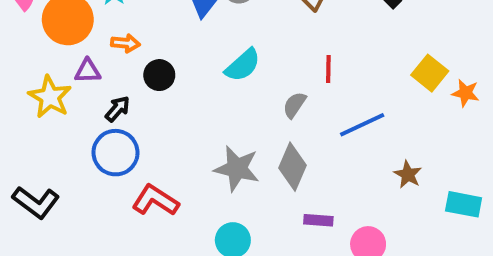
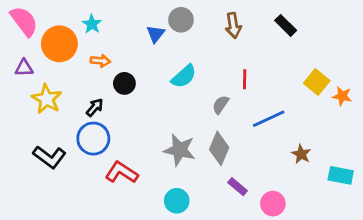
purple triangle: (88, 71) -> (24, 68), moved
black L-shape: (36, 202) -> (49, 157), moved
purple rectangle: (318, 220) -> (238, 187), turned 36

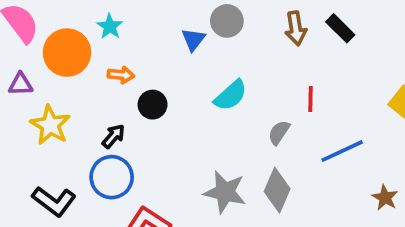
black rectangle: (286, 25) -> (340, 28), moved

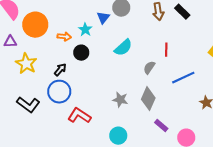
cyan star: (110, 27) -> (85, 30), moved
gray star: (225, 192) -> (120, 100), size x0.7

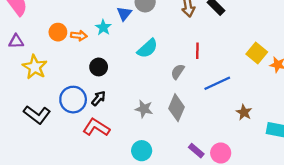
orange circle: (35, 25) -> (58, 32), moved, size x0.6
black circle: (81, 53) -> (99, 67), moved
black arrow: (60, 70) -> (99, 98), moved
purple rectangle: (161, 126) -> (196, 151), moved

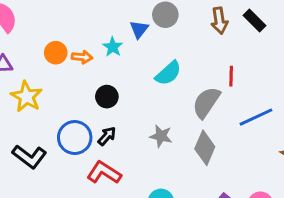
gray semicircle: (178, 72) -> (206, 102), size x1.6
gray star: (144, 109) -> (161, 136), moved

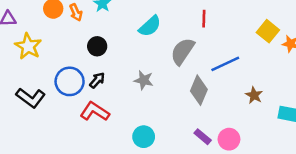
orange arrow: (82, 57) -> (76, 12), turned 60
red line: (231, 76) -> (204, 19), moved
gray diamond: (205, 148) -> (199, 90), moved

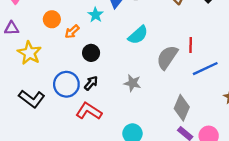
orange arrow: (76, 12) -> (72, 32), moved, turned 72
red line: (204, 19) -> (191, 45), moved
gray diamond: (199, 90) -> (182, 108), moved

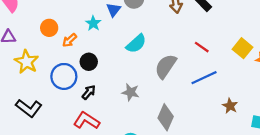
red line: (191, 45) -> (202, 47), moved, turned -56
blue circle: (66, 84) -> (64, 76), moved
gray diamond: (182, 108) -> (166, 117), moved

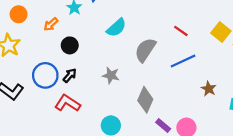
orange circle: (49, 28) -> (19, 14), moved
blue circle: (64, 76) -> (45, 75), moved

